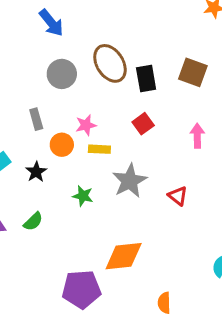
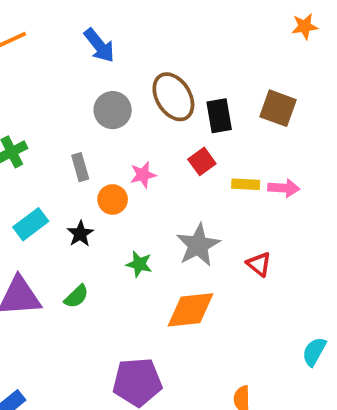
red square: (143, 124) -> (202, 161), moved
pink arrow: (197, 136) -> (284, 188), turned 95
yellow rectangle: (99, 149) -> (246, 184), moved
orange diamond: (124, 256) -> (191, 310), moved

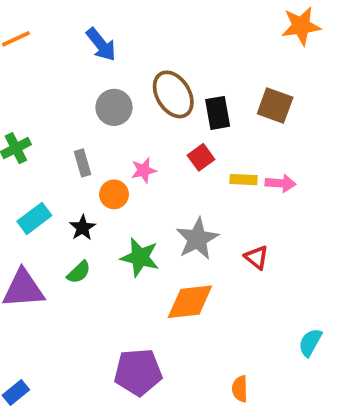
orange star: (305, 26) -> (301, 26), size x1.5
green star: (139, 264) -> (140, 257), size x1.5
green semicircle: (76, 296) -> (79, 272), moved

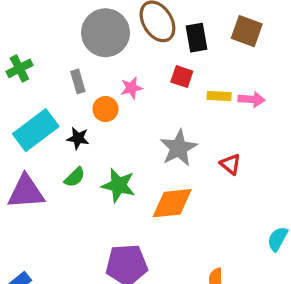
gray circle: (114, 107) -> (106, 33), size x1.5
red square: (201, 157) -> (182, 77), turned -35
cyan rectangle: (34, 218) -> (36, 130), size x1.5
black star: (83, 228) -> (78, 138), turned -30
green star: (140, 257) -> (119, 185), moved

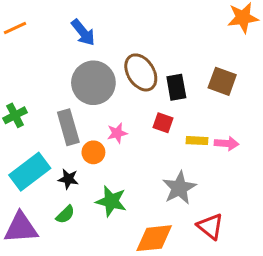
gray rectangle: (78, 81) -> (68, 127), size x1.6
gray star: (179, 148) -> (179, 188), moved
red triangle: (231, 164) -> (210, 226), moved, size x1.4
green star: (119, 185) -> (111, 201), moved

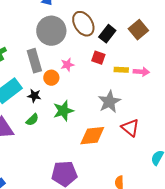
brown square: (222, 81) -> (138, 30), turned 30
black rectangle: (176, 87) -> (107, 34), turned 48
green star: (111, 201) -> (63, 111), turned -30

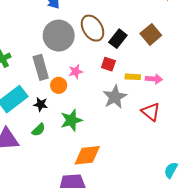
gray star: (109, 102) -> (115, 97), moved
red triangle: (130, 128) -> (151, 112), moved
orange diamond: (92, 136) -> (87, 155), moved

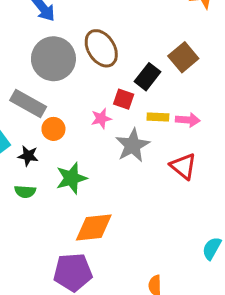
black rectangle: (118, 39) -> (148, 77), moved
gray rectangle: (41, 67) -> (28, 104), turned -45
pink star: (76, 72) -> (101, 118), moved
green semicircle: (39, 130) -> (25, 192), turned 48

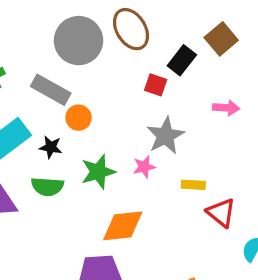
yellow rectangle: (158, 117) -> (193, 185), moved
pink star: (101, 118) -> (144, 167), moved
red triangle: (183, 166) -> (221, 213), moved
green semicircle: (25, 192) -> (47, 186), size x1.4

